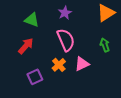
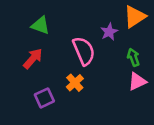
purple star: (65, 13) -> (109, 32), moved
pink triangle: (82, 64) -> (137, 81), moved

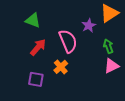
red arrow: (33, 59) -> (38, 47), moved
purple square: (44, 98) -> (36, 79), turned 35

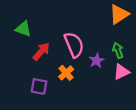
green triangle: (33, 20) -> (23, 29), moved
purple star: (89, 26) -> (97, 61), moved

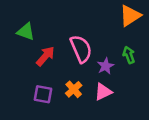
pink triangle: (121, 72) -> (103, 92), moved
orange cross: (66, 73) -> (74, 89), moved

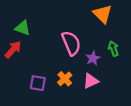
orange triangle: (130, 16) -> (103, 14), moved, turned -42
red arrow: (45, 56) -> (13, 50), moved

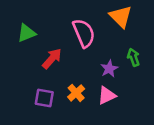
green triangle: (23, 28) -> (26, 33), turned -42
pink semicircle: (71, 43) -> (84, 33), moved
red arrow: (13, 50) -> (52, 59), moved

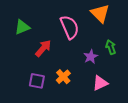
pink triangle: (107, 95) -> (100, 83), moved

